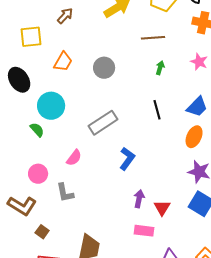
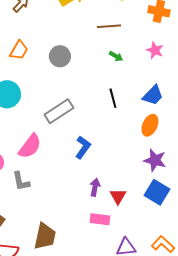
green arrow: (160, 68) -> (116, 56), turned 104
pink semicircle: (74, 158) -> (30, 146), size x1.5

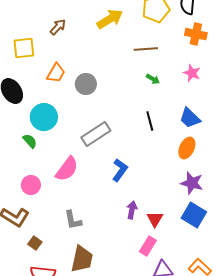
gray circle: (60, 56) -> (86, 84), moved
blue trapezoid: (153, 95) -> (190, 118), turned 90
gray L-shape: (21, 181) -> (73, 220), moved
pink rectangle: (100, 219) -> (148, 246), moved, turned -66

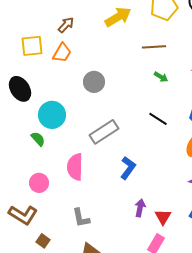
orange trapezoid: (56, 73) -> (62, 53), moved
black line: (150, 121) -> (158, 119), turned -42
pink semicircle: (67, 169) -> (75, 167), turned 144

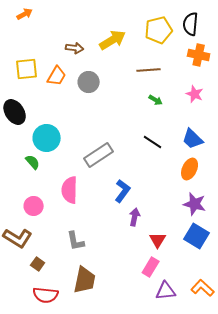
brown arrow: (66, 25) -> (75, 48), moved, turned 54
gray circle: (94, 82) -> (89, 82), moved
purple arrow: (140, 208) -> (135, 217), moved

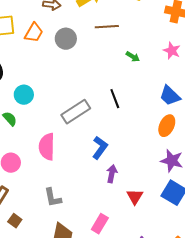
brown line: (149, 70) -> (107, 27), moved
cyan circle: (47, 138) -> (24, 95), size x0.7
black line: (153, 142) -> (115, 99), moved, turned 36
pink rectangle: (151, 267) -> (100, 224), moved

